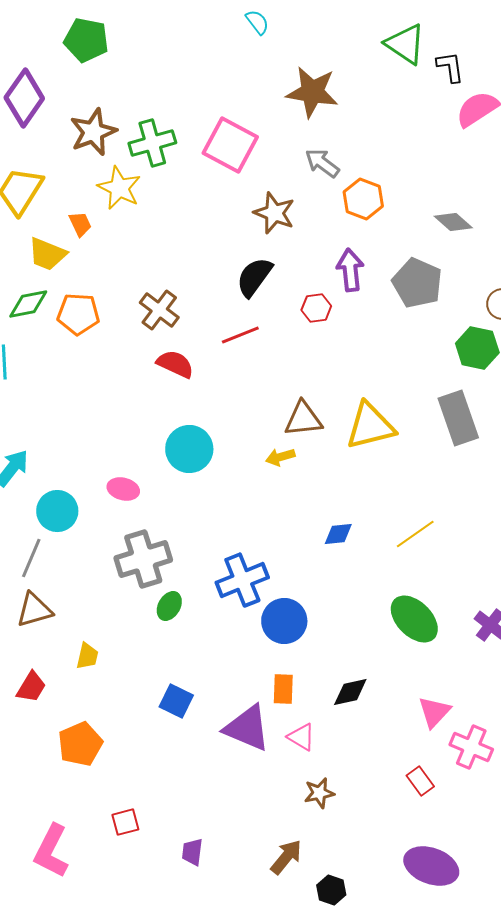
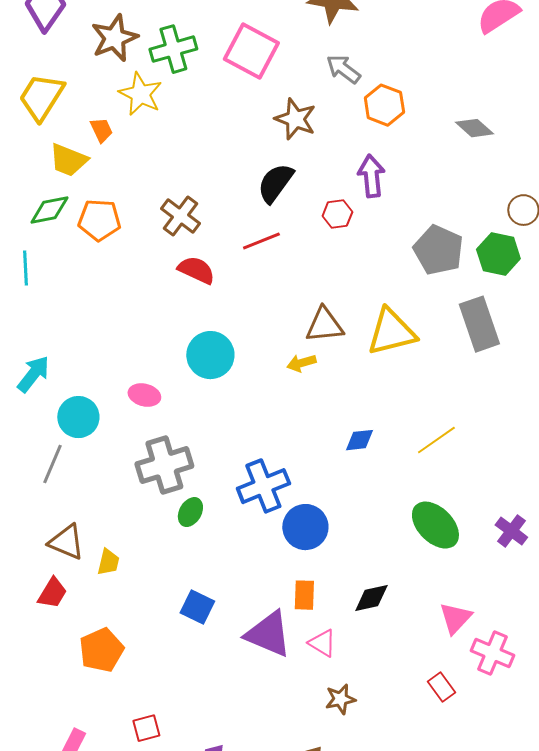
gray pentagon: (417, 283) -> (438, 250), moved
brown triangle: (34, 610) -> (66, 542), moved, turned 39

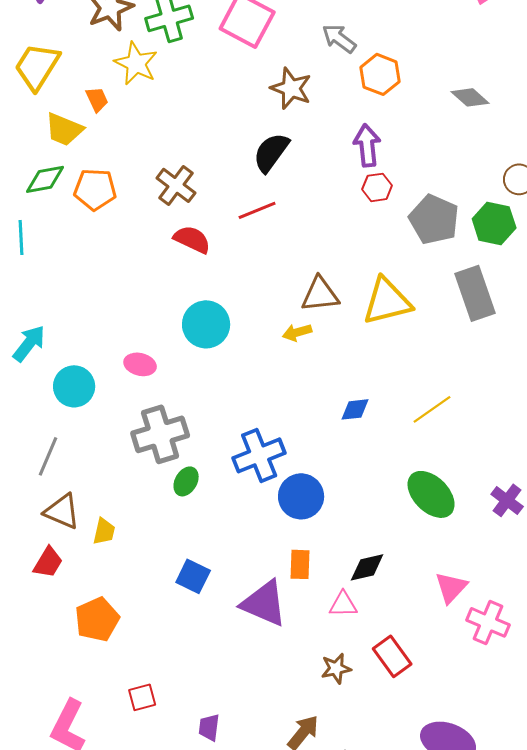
red hexagon: (337, 214) -> (377, 187), moved
gray line: (52, 464) -> (48, 456), moved
pink triangle: (322, 643) -> (343, 604), moved, turned -32
red rectangle: (441, 687) -> (392, 656), moved, size x1.4

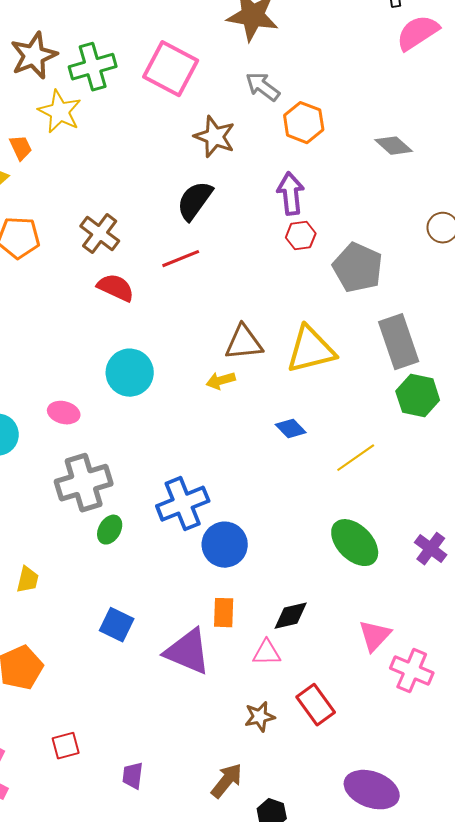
green hexagon: (494, 223) -> (418, 396), moved
blue diamond: (355, 409) -> (291, 429), moved, turned 52

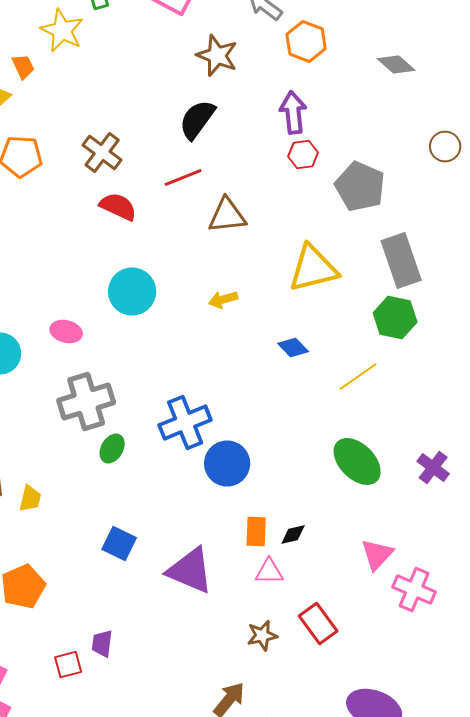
brown triangle: (244, 343) -> (227, 216), moved
green hexagon: (418, 396) -> (395, 318), moved
orange rectangle: (224, 613) -> (256, 532), moved
black diamond: (291, 616) -> (293, 534), size x0.7
purple trapezoid: (133, 776) -> (102, 644), moved

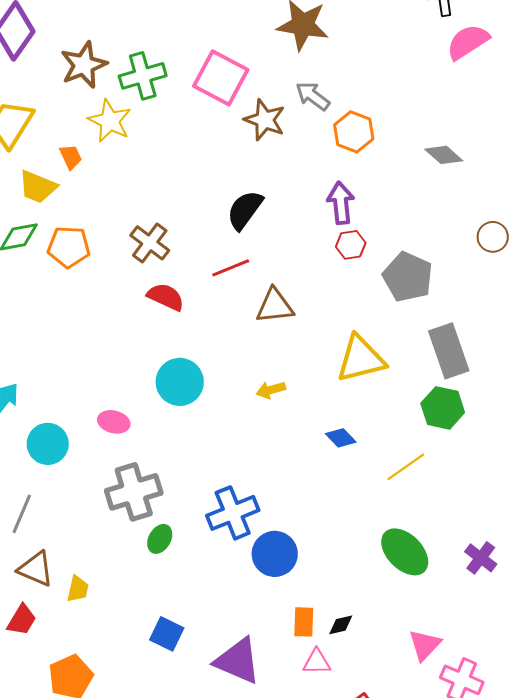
brown star: (217, 56) -> (265, 120), moved

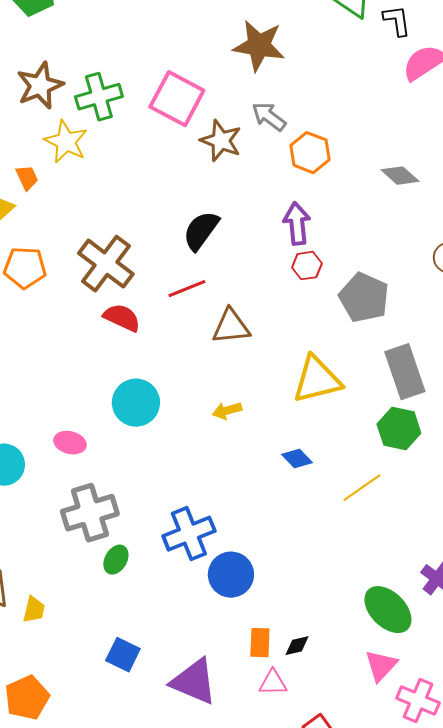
brown cross: (150, 243) -> (106, 264), size x1.4
green ellipse: (405, 552) -> (388, 610), moved

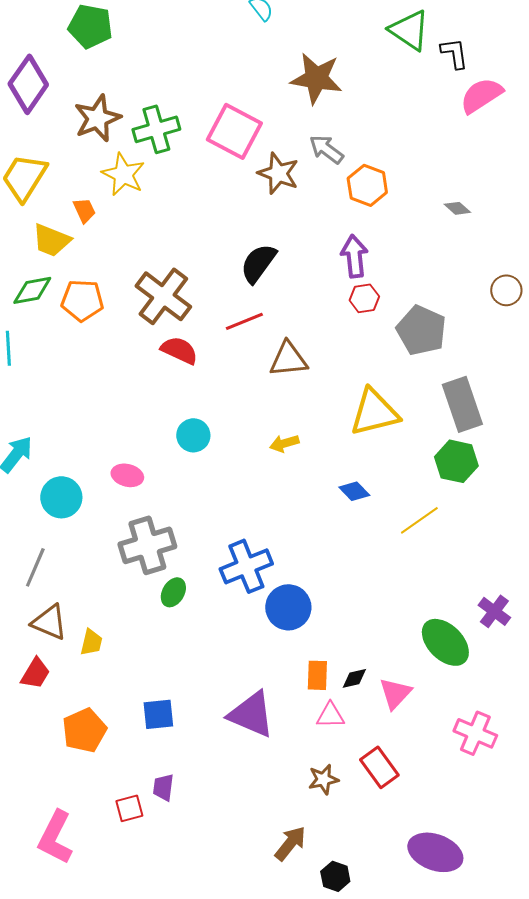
gray diamond: (400, 176) -> (457, 208), size x0.7
cyan circle: (136, 403) -> (193, 435), size x0.7
blue square: (123, 655) -> (158, 714), moved, turned -32
pink triangle: (381, 666) -> (395, 693), moved

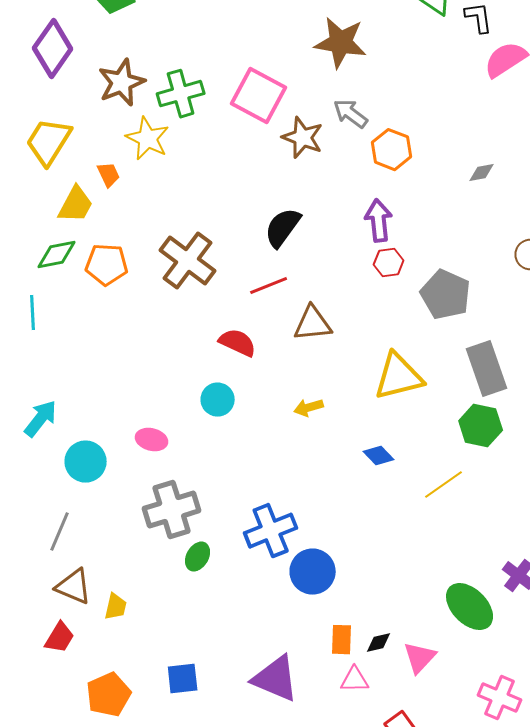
gray diamond: (457, 208) -> (482, 173), turned -52
yellow trapezoid: (51, 240) -> (76, 205), turned -84
red semicircle: (179, 350) -> (238, 343), moved

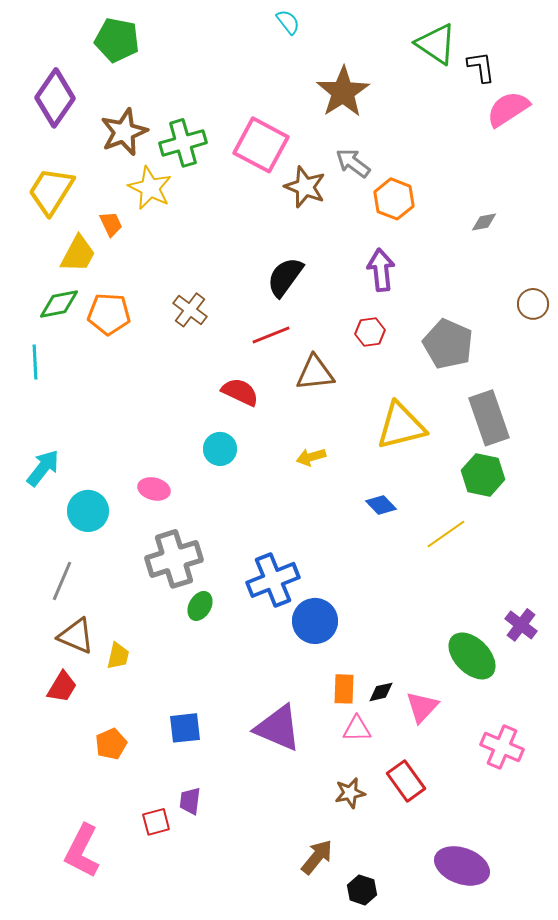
brown star: (341, 43) -> (343, 92), turned 30
brown cross: (188, 261) -> (190, 310), size x0.6
red hexagon: (389, 263) -> (370, 332), moved
orange pentagon: (109, 695) -> (111, 744), size x0.7

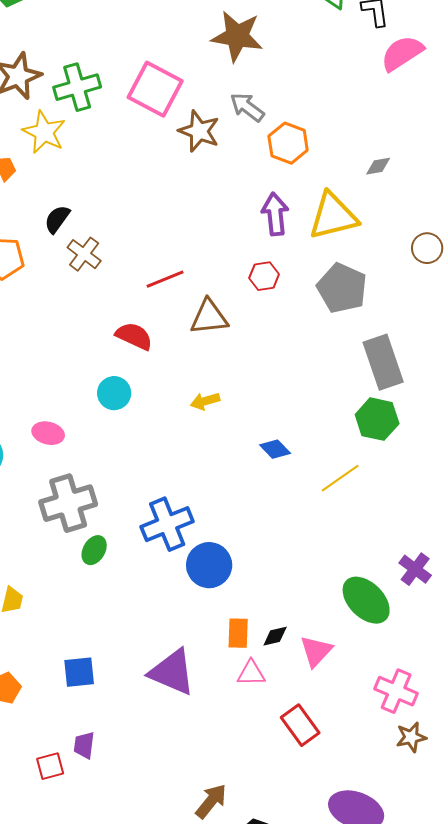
brown star: (343, 92) -> (237, 36), turned -30
black semicircle: (285, 277) -> (57, 219), moved, size x0.7
yellow triangle: (401, 426) -> (333, 216), moved
brown star: (350, 793) -> (411, 737), moved

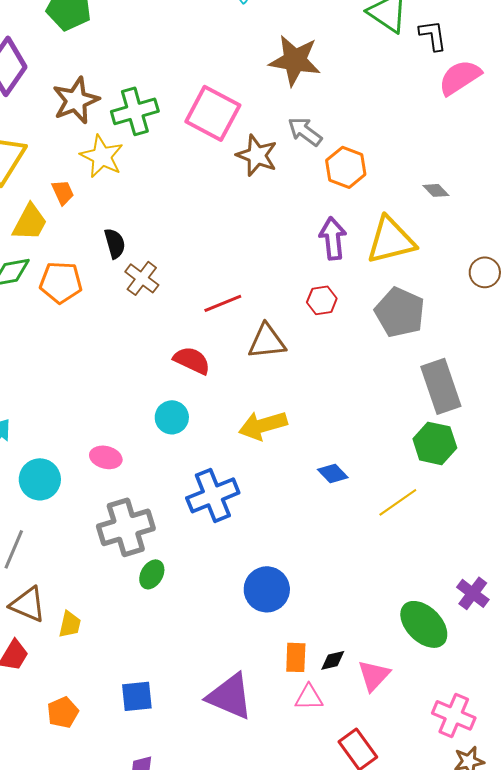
gray diamond: (378, 166) -> (436, 190), turned 56
black semicircle: (57, 219) -> (115, 243), turned 128
yellow arrow: (205, 401) -> (263, 425), size x1.6
blue cross: (167, 524) -> (213, 495), moved

